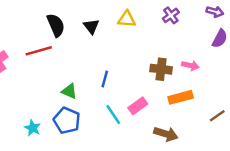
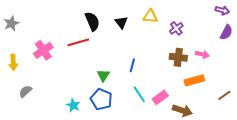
purple cross: (171, 15) -> (176, 28), moved
green triangle: (69, 91) -> (103, 75), turned 40
pink rectangle: (138, 106) -> (160, 97), moved

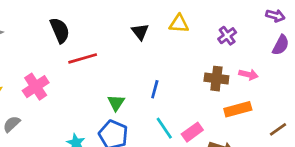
black semicircle: (92, 21) -> (60, 30), moved
purple cross: (176, 28) -> (227, 36), moved
pink cross: (43, 50) -> (36, 87), moved

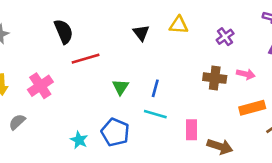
green triangle: (116, 103) -> (120, 87), moved
orange rectangle: (238, 109) -> (252, 108), moved
cyan line: (164, 128) -> (155, 114), moved, turned -40
pink rectangle: (192, 132) -> (191, 130), turned -54

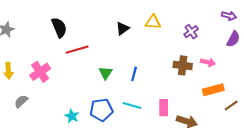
black triangle: (141, 33) -> (122, 29), turned 32
cyan line: (155, 114) -> (132, 106), moved
blue pentagon: (115, 132) -> (101, 110), turned -30

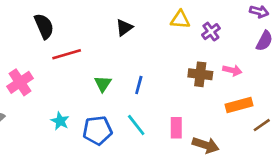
yellow triangle: (153, 22) -> (180, 20), moved
cyan line: (132, 106) -> (136, 125), turned 36
cyan star: (72, 116) -> (60, 121), moved

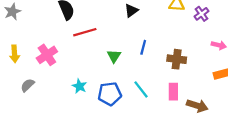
brown cross: (200, 74) -> (177, 59), moved
blue line: (139, 85) -> (143, 47), moved

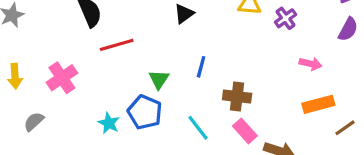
brown cross: (177, 59) -> (237, 97), moved
pink rectangle: (173, 92) -> (245, 131), turned -42
blue pentagon: (110, 94) -> (145, 112), moved, turned 30

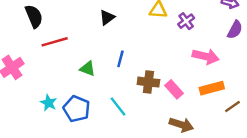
pink arrow: (311, 64) -> (206, 56), size x1.5
green triangle: (159, 79) -> (88, 69), turned -42
blue pentagon: (145, 112) -> (77, 109), moved
pink rectangle: (245, 131) -> (174, 89), moved

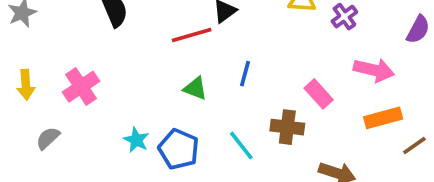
red line: (55, 42) -> (192, 35), moved
brown cross: (148, 82) -> (287, 127), moved
pink rectangle: (174, 89) -> (319, 94), moved

